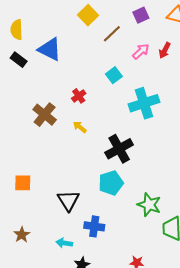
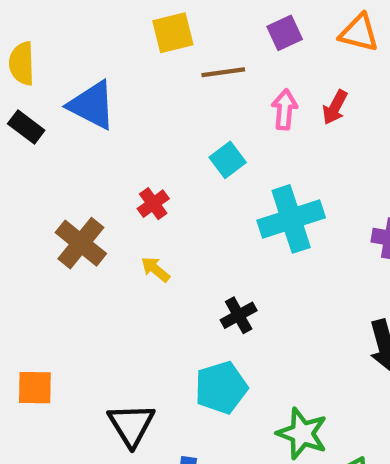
yellow square: (88, 15) -> (173, 33), turned 30
brown line: (112, 34) -> (223, 72), turned 36
pink arrow: (141, 51) -> (285, 109), turned -42
black cross: (119, 149) -> (239, 315), size x0.6

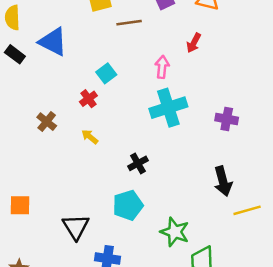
pink arrow: (285, 109) -> (162, 67), moved
cyan square: (228, 160) -> (106, 73), moved
brown cross: (81, 243) -> (47, 122), size x0.7

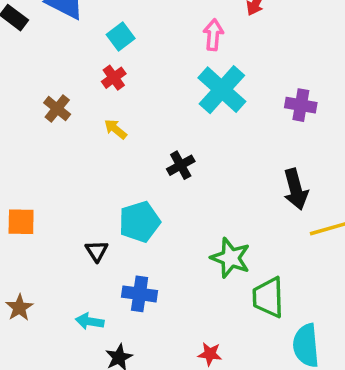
cyan square: (106, 73) -> (121, 36), moved
cyan cross: (168, 108) -> (222, 90), turned -30
cyan pentagon: (128, 205) -> (140, 222), moved
black triangle: (76, 227) -> (97, 251), size x0.6

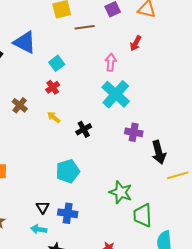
purple cross: (301, 105) -> (134, 132), moved
black cross: (181, 165) -> (84, 129), moved
black triangle: (97, 251) -> (43, 207), moved

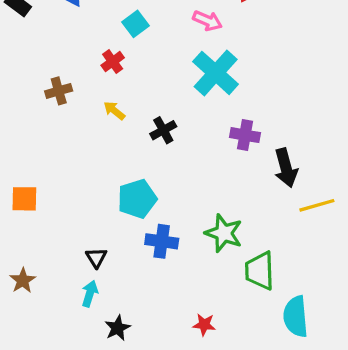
pink arrow: (111, 62) -> (207, 21), turned 108
cyan square: (57, 63) -> (135, 24), moved
brown cross: (20, 105) -> (59, 91), turned 35
blue cross: (68, 213) -> (162, 241), moved
cyan arrow: (39, 229) -> (90, 294), turned 98

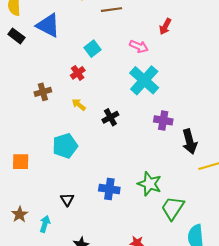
cyan pentagon: (137, 199) -> (65, 146), moved
green trapezoid: (260, 271) -> (173, 208), turned 35
cyan arrow: (90, 294) -> (45, 224), moved

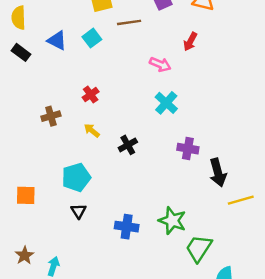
blue triangle: (48, 25) -> (57, 40), size x0.7
cyan square: (92, 49) -> (92, 38), moved
cyan cross: (144, 80) -> (166, 103), size x0.7
black triangle: (67, 200) -> (79, 211), moved

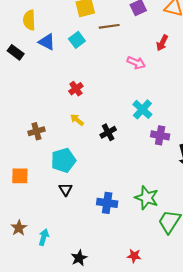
yellow semicircle: (19, 18) -> (29, 20), moved
cyan cross: (166, 103) -> (142, 109), moved
brown cross: (51, 116) -> (36, 131), moved

